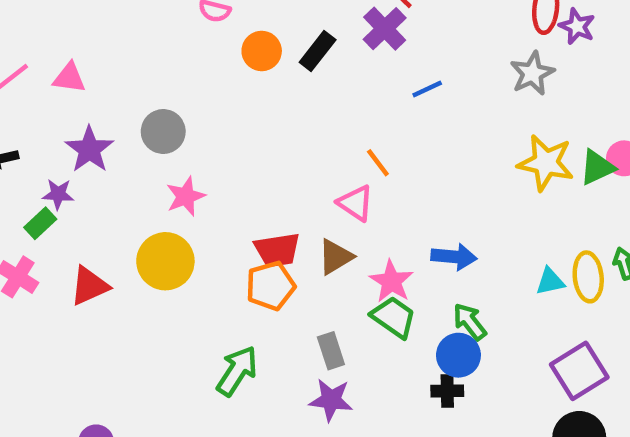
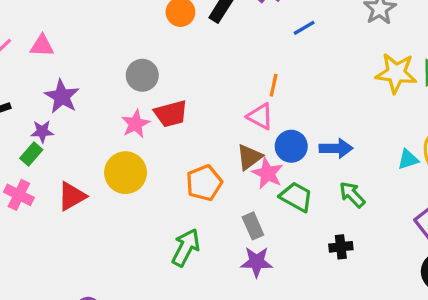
gray circle: (163, 132) -> (142, 75), moved
orange line: (378, 163) -> (274, 85), turned 55
red trapezoid: (277, 250) -> (171, 114), moved
pink star: (391, 281) -> (268, 173), moved
blue circle: (458, 355) -> (291, 146), moved

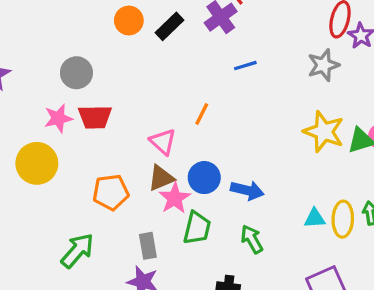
pink triangle: (260, 116) -> (163, 142), moved
green trapezoid: (296, 197) -> (197, 228), turned 60

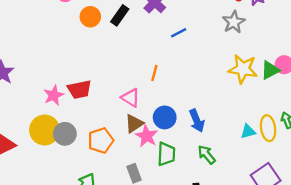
gray circle: (76, 73) -> (65, 134), moved
blue arrow: (247, 190) -> (197, 121), turned 65

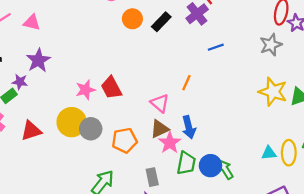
red trapezoid: (79, 89) -> (111, 88), turned 65
blue circle: (165, 117) -> (211, 166), moved
blue arrow: (197, 121) -> (189, 127), moved

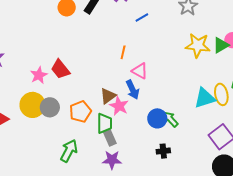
pink triangle: (160, 103) -> (140, 71), moved
cyan triangle: (269, 153) -> (205, 98), size x1.6
green trapezoid: (186, 163) -> (105, 123), moved

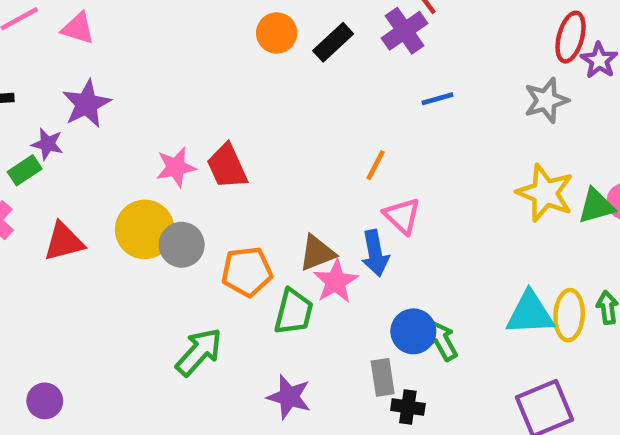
gray rectangle: (110, 138) -> (383, 377), moved

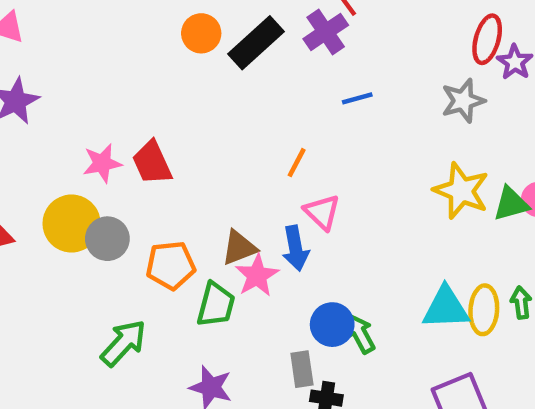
black rectangle: (333, 42) -> (256, 43), size x1.4

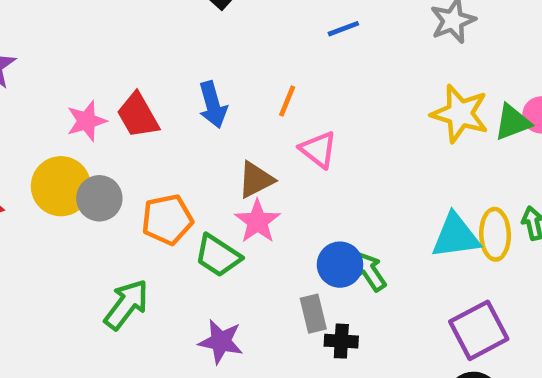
brown triangle: (239, 248) -> (256, 180), moved
blue arrow: (296, 248) -> (213, 105), moved
green trapezoid: (216, 305) -> (218, 256), turned 114

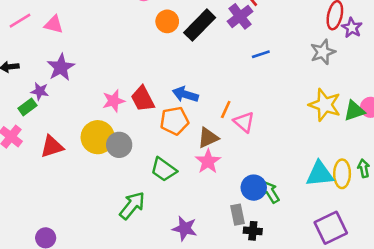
orange line: (287, 101) -> (226, 109), moved
blue arrow: (213, 105) -> (185, 94), turned 120
orange pentagon: (167, 219) -> (174, 121), moved
green trapezoid: (218, 256) -> (164, 170), moved

